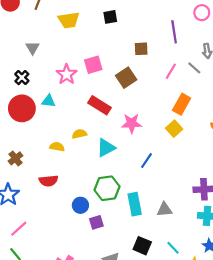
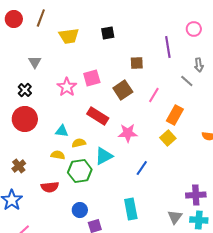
pink line: (171, 71) -> (154, 95), moved
cyan triangle: (48, 101) -> (62, 131), moved
green hexagon: (107, 188) -> (80, 171), moved
gray triangle: (165, 210) -> (175, 217), moved, turned -49

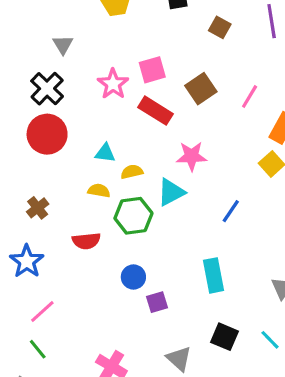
brown square: (137, 63) -> (220, 27), moved, turned 32
black cross: (25, 90) -> (47, 89), size x1.5
red rectangle: (98, 116) -> (155, 111), moved
pink star: (128, 133) -> (192, 156), moved

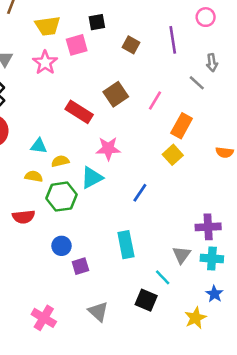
pink square: (152, 70) -> (77, 45), moved
pink star: (113, 84) -> (45, 63), moved
black square: (224, 337) -> (146, 300), moved
cyan line: (270, 340) -> (163, 277), moved

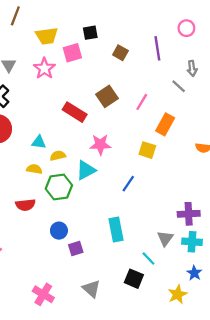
yellow square: (173, 155) -> (147, 150), moved, turned -30

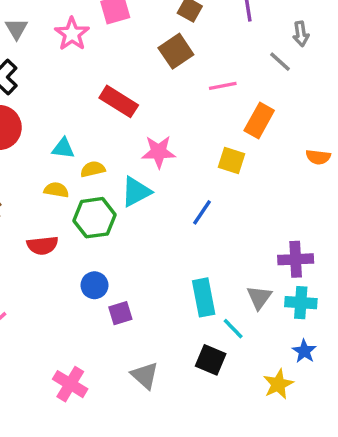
brown square: (107, 96) -> (176, 51), moved
pink line: (142, 102) -> (223, 86), turned 48
cyan rectangle: (116, 229) -> (204, 297), moved

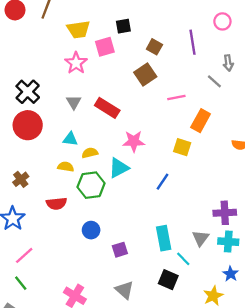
gray triangle: (16, 29) -> (74, 102), moved
purple square: (120, 313) -> (120, 250), moved

